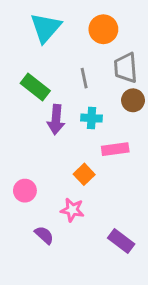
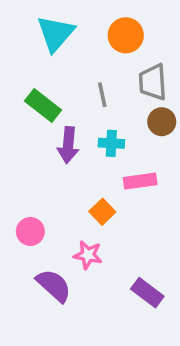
purple semicircle: (44, 235) -> (54, 285), size x1.5

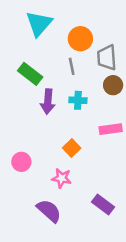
orange circle: (126, 35) -> (80, 39), moved
pink rectangle: (140, 181) -> (111, 129), moved
purple semicircle: (54, 285) -> (49, 211), moved

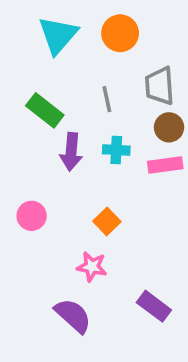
orange circle: (80, 39) -> (120, 33), moved
pink rectangle: (111, 129) -> (165, 165), moved
pink circle: (21, 162) -> (32, 216), moved

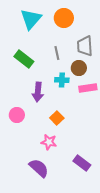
brown circle: (169, 127) -> (79, 68), moved
purple arrow: (71, 152) -> (38, 92), moved

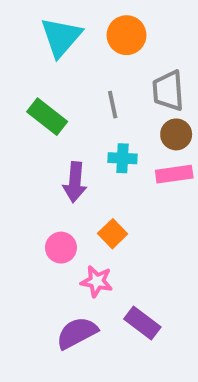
brown circle: (79, 68) -> (176, 134), moved
pink circle: (17, 115) -> (61, 248), moved
purple rectangle: (82, 163) -> (142, 323), moved
purple semicircle: (39, 168) -> (77, 333), turned -70

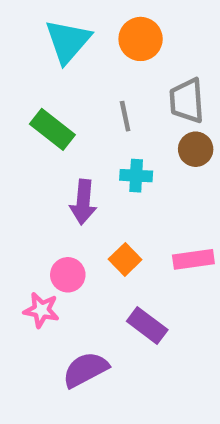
pink rectangle: (174, 174) -> (193, 259), moved
pink star: (97, 281) -> (41, 310), moved
purple rectangle: (142, 323) -> (147, 326), moved

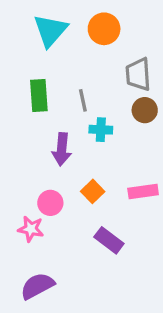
gray line: (125, 116) -> (83, 100), moved
green rectangle: (52, 129) -> (39, 95), turned 48
purple semicircle: (85, 370) -> (37, 286), moved

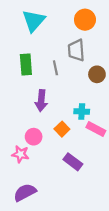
orange circle: (104, 29) -> (85, 20), moved
gray trapezoid: (138, 74) -> (76, 50), moved
cyan cross: (101, 130) -> (82, 112), moved
pink rectangle: (143, 191) -> (96, 129), turned 36

